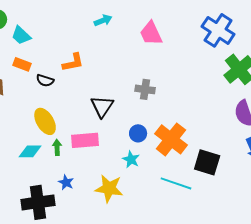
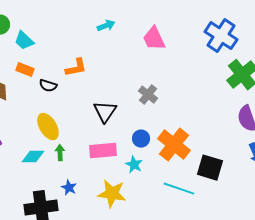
gray cross: (145, 89) -> (148, 95), turned 30
pink rectangle: (85, 140) -> (103, 151), moved

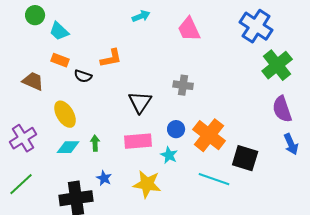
gray cross: (148, 95) -> (183, 85), turned -30
yellow ellipse: (48, 127) -> (65, 114), moved

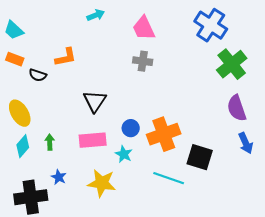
gray cross: (183, 85) -> (143, 61), moved
orange cross: (209, 135) -> (164, 134), turned 32
cyan diamond: (68, 147) -> (23, 146), turned -50

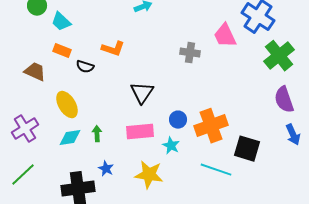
pink trapezoid: (144, 28) -> (225, 36), moved
orange L-shape: (66, 57) -> (113, 49), turned 30
cyan diamond: (23, 146) -> (70, 138), turned 40

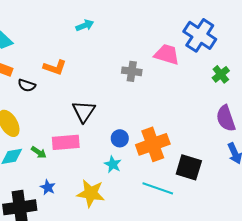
pink trapezoid: (225, 36) -> (167, 54), turned 132
green cross: (279, 56) -> (221, 74), size x0.6
pink rectangle: (140, 132) -> (66, 142), moved
green arrow: (97, 134) -> (39, 152), turned 126

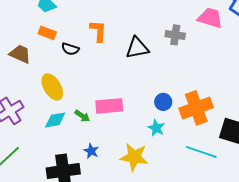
orange L-shape: (55, 67) -> (98, 31), turned -105
black triangle: (84, 111) -> (137, 48), moved, turned 45

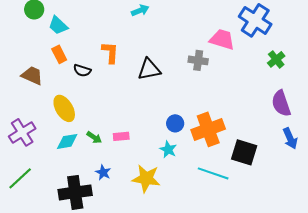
orange rectangle: (47, 33) -> (59, 54), turned 42
gray cross: (175, 35) -> (198, 60), moved
pink rectangle: (109, 106) -> (121, 136), moved, size x0.6

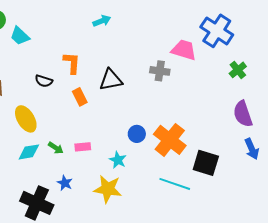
orange rectangle: (59, 54) -> (80, 97), moved
orange cross: (208, 129) -> (170, 140), turned -32
cyan star: (168, 149) -> (118, 160), moved
black cross: (75, 192) -> (37, 203), turned 32

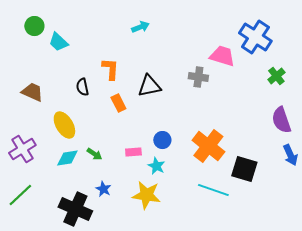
black semicircle: (44, 81) -> (82, 87), turned 60
blue circle: (137, 134) -> (162, 140), moved
pink rectangle: (83, 147) -> (133, 152), moved

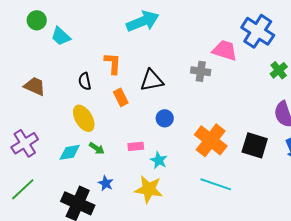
cyan arrow: (140, 27) -> (143, 21), size x1.8
yellow ellipse: (64, 125) -> (84, 118), moved
blue circle: (162, 140) -> (165, 118), moved
black square: (244, 169) -> (255, 145), moved

